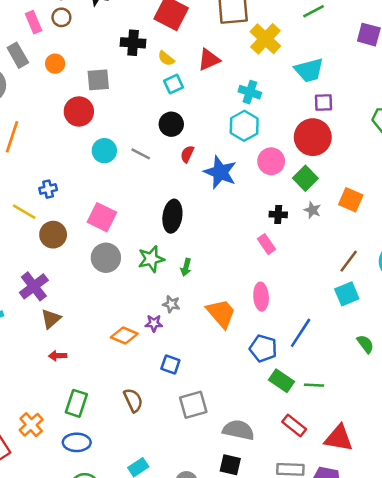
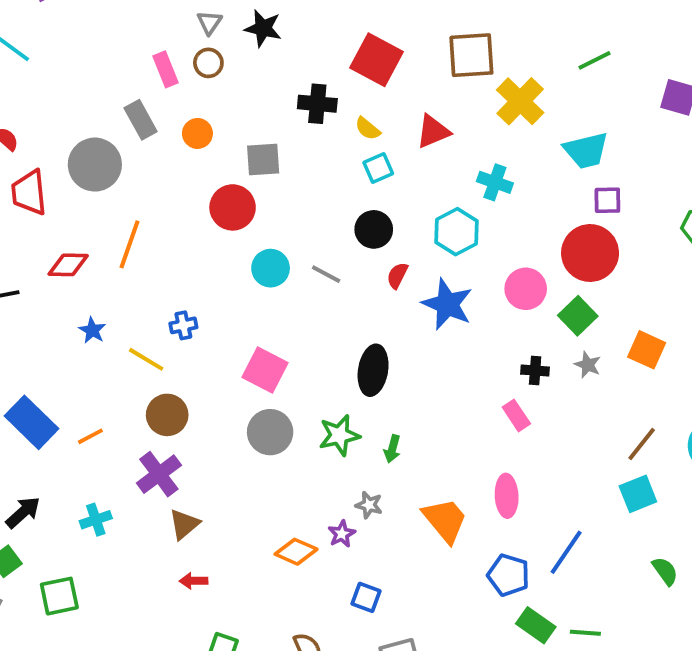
cyan hexagon: (244, 126) -> (457, 232), moved
brown circle: (53, 235) -> (167, 415), moved
purple star: (154, 323) -> (342, 534), turned -30

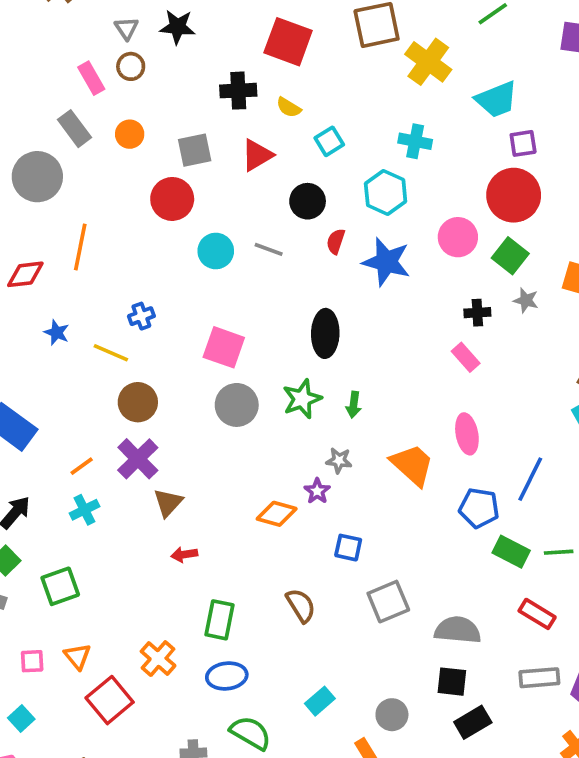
red triangle: (433, 131) -> (257, 155), moved
cyan square: (378, 168) -> (329, 141), moved
orange line: (90, 436) -> (82, 466), moved

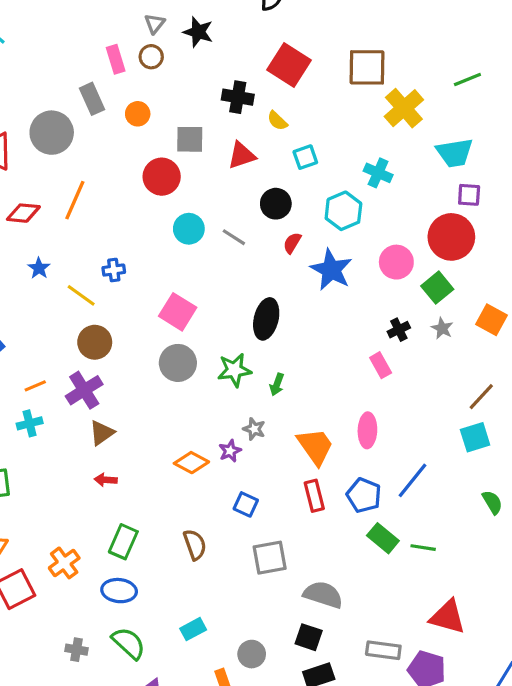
black cross: (477, 313) -> (399, 330), turned -35
red rectangle: (537, 614) -> (314, 496), moved, turned 32

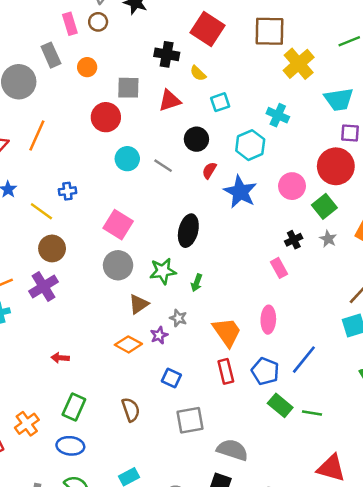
brown triangle: (102, 433) -> (139, 304), moved

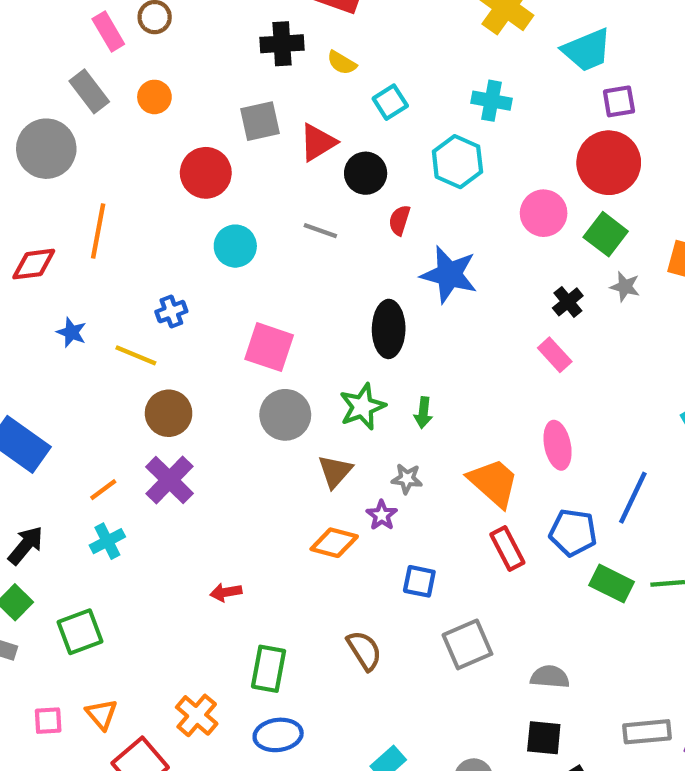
gray square: (128, 88) -> (260, 121), moved
red triangle: (170, 101) -> (318, 142), moved
cyan circle: (127, 159) -> (235, 246), moved
blue star: (240, 192) -> (449, 275), moved
gray semicircle: (232, 450) -> (550, 677), size x0.7

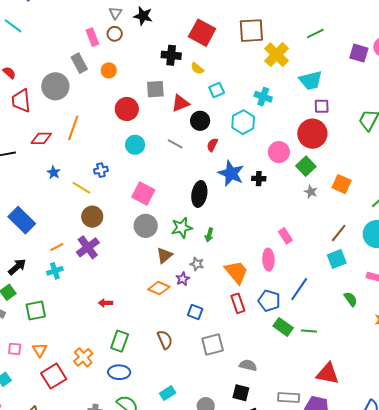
black cross: (568, 302) -> (259, 179), moved, turned 32
pink rectangle: (555, 355) -> (285, 236), moved

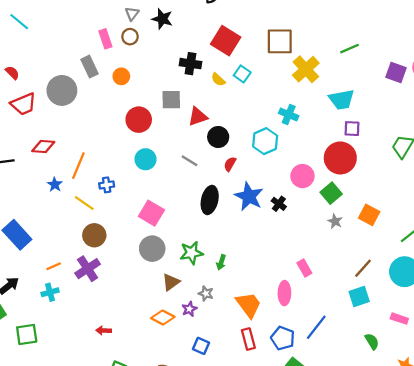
cyan square: (217, 90) -> (242, 74), moved, turned -35
red trapezoid: (21, 101) -> (24, 104), turned -110
orange line: (73, 128) -> (78, 166), moved
black cross: (259, 179) -> (279, 204), turned 32
black ellipse: (199, 194) -> (210, 200), moved

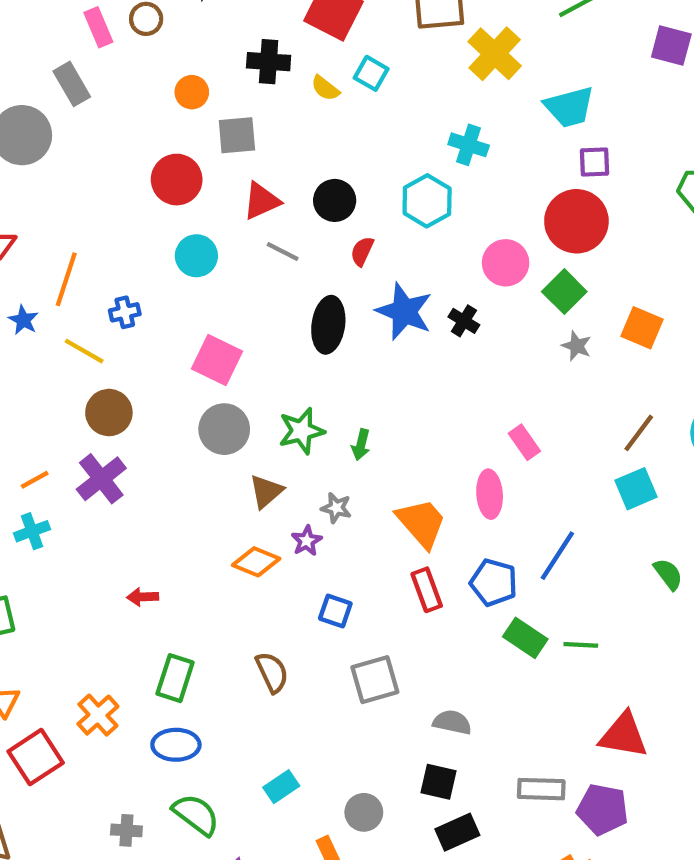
orange circle: (121, 76) -> (192, 92), moved
red triangle: (198, 117) -> (262, 201), moved

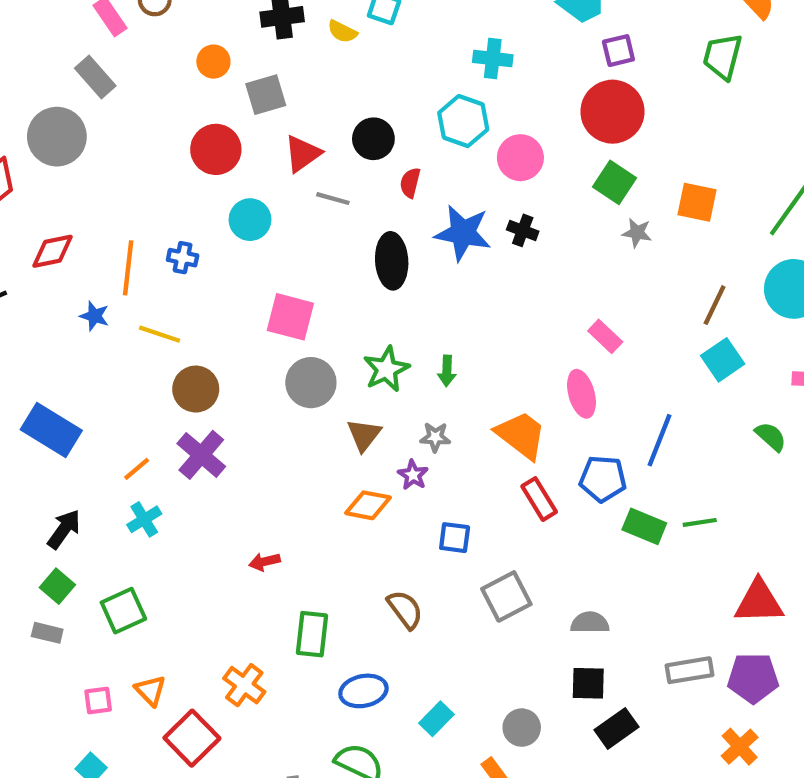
pink circle: (506, 263) -> (520, 158), moved
blue cross: (125, 312) -> (183, 258), moved, turned 36
blue ellipse: (176, 745) -> (363, 691), moved

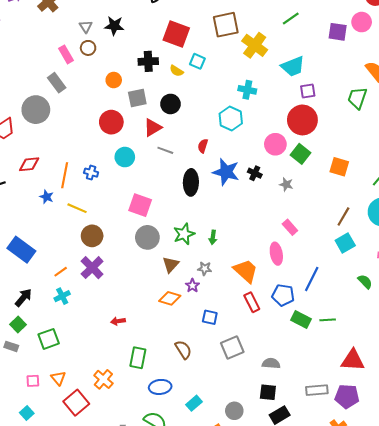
black circle: (373, 139) -> (170, 104), moved
pink circle: (520, 158) -> (275, 144), moved
gray star: (637, 233) -> (286, 184), moved

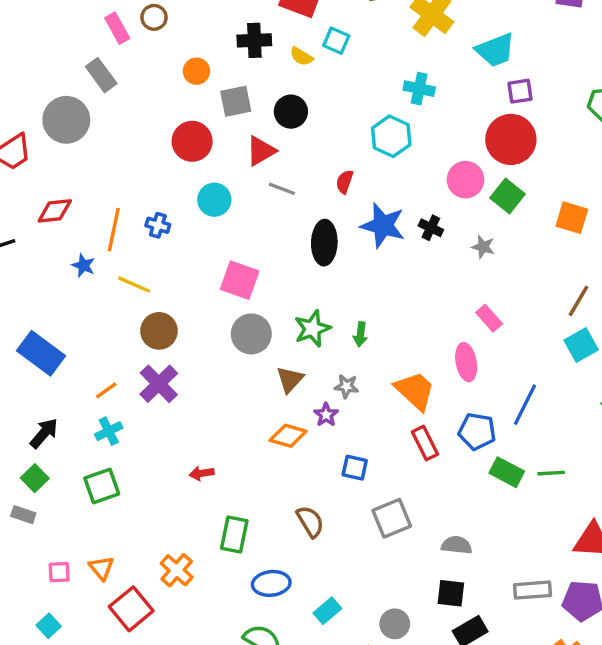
green square: (49, 339) -> (102, 486), moved

